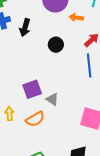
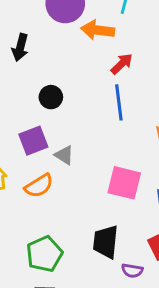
orange arrow: (76, 17) -> (98, 30), size x1.5
black circle: (56, 45) -> (51, 97), moved

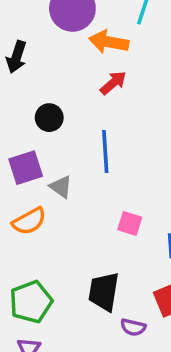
red arrow: (122, 64) -> (113, 83), moved
blue line: (119, 102) -> (105, 152), moved
pink square: (124, 183) -> (130, 223), size x0.6

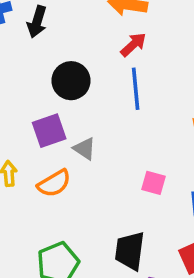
black circle: (49, 118) -> (71, 81), size x1.4
blue line: (105, 152) -> (136, 89), moved

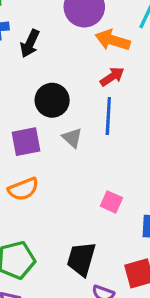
gray triangle: (85, 149) -> (72, 138), moved

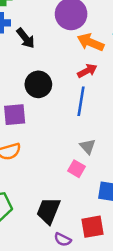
black arrow: (30, 43) -> (26, 38), turned -70
gray triangle: (72, 138) -> (88, 146), moved

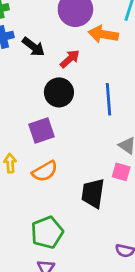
red arrow: (87, 71) -> (70, 59), moved
black trapezoid: (48, 211) -> (93, 193), moved

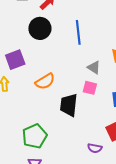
purple square: (42, 131) -> (15, 60), moved
orange semicircle: (45, 171) -> (45, 81), moved

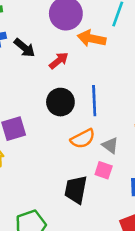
black circle: (40, 28) -> (60, 102), moved
orange semicircle: (45, 81) -> (83, 139), moved

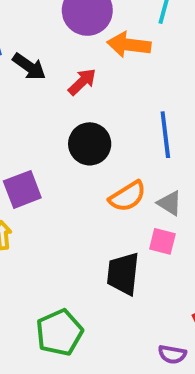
blue line: (94, 101) -> (165, 135), moved

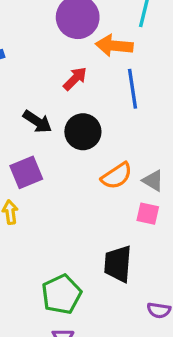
black arrow: (29, 67) -> (37, 122), moved
blue line: (165, 135) -> (132, 89), moved
black trapezoid: (123, 274) -> (118, 264), moved

